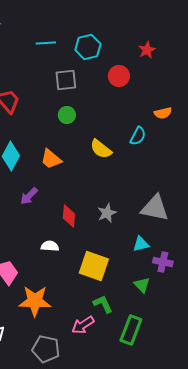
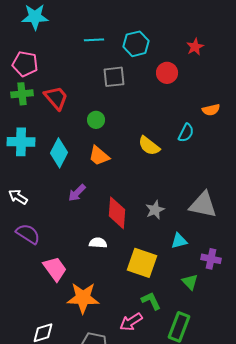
green circle: (67, 115) -> (96, 120), moved
red diamond: (69, 216) -> (117, 213), size x1.4
cyan triangle: (141, 244) -> (179, 241), moved

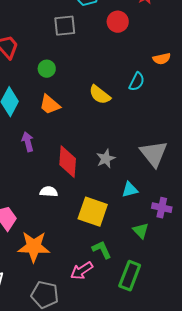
purple arrow: (77, 193) -> (28, 142), turned 120
gray triangle: (203, 205) -> (154, 154), turned 40

